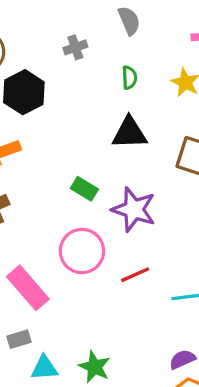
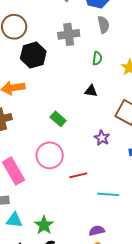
gray cross: (75, 47) -> (69, 34), size x1.5
black triangle: (129, 133) -> (91, 91), size x0.6
purple star: (134, 209) -> (102, 138), moved, size x0.6

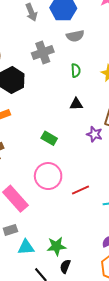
gray semicircle: (103, 25) -> (75, 36), turned 102
purple star: (102, 138) -> (94, 134), moved
green star: (44, 225) -> (56, 246), turned -30

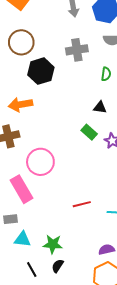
green rectangle: (49, 138) -> (89, 132), moved
pink circle: (48, 176) -> (40, 162), moved
red line: (80, 190) -> (82, 204), moved

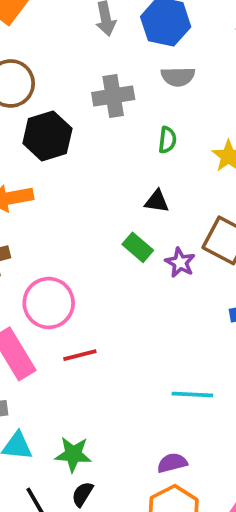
red line: (82, 204) -> (80, 355), moved

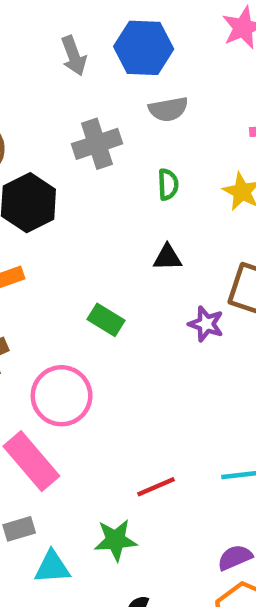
green rectangle: (138, 247) -> (106, 320), moved
red line: (80, 355) -> (156, 487), moved
green star: (73, 454) -> (116, 540), moved

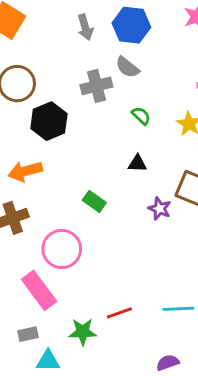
gray semicircle: (168, 109) -> (127, 67), moved, turned 45
green semicircle: (168, 184) -> (141, 116), turned -48
green star: (116, 540) -> (83, 332), moved

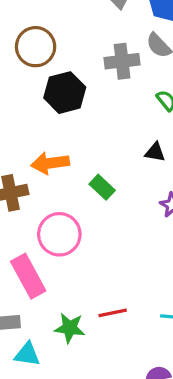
orange arrow: (25, 171) -> (50, 163), moved

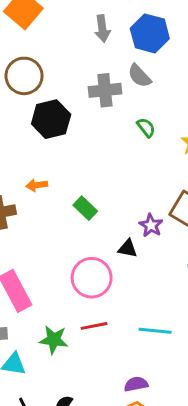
black triangle: (155, 152) -> (128, 248), moved
orange arrow: (50, 163) -> (37, 185), size x0.6
pink circle: (59, 234) -> (92, 278), moved

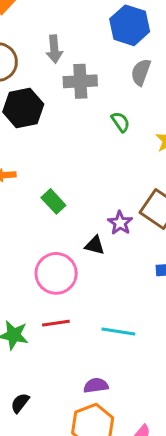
gray arrow: (102, 29) -> (54, 49), moved
gray semicircle: (139, 76) -> (141, 72), moved, turned 60

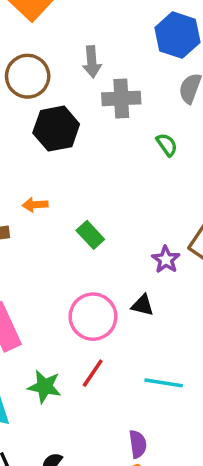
black triangle: (95, 245) -> (143, 305), moved
red line: (56, 323) -> (93, 373), turned -48
purple semicircle: (96, 385) -> (138, 444), turned 90

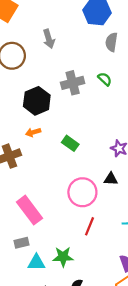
gray cross: (121, 98) -> (73, 83), moved
black hexagon: (56, 129) -> (37, 101), moved
green star: (45, 387) -> (63, 257), moved

